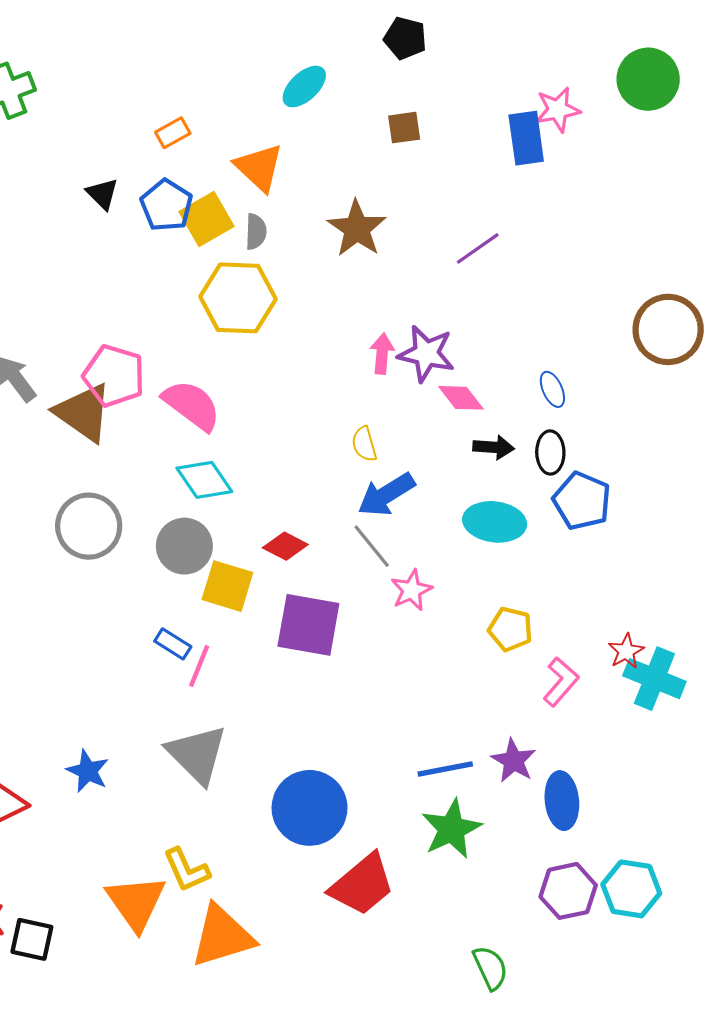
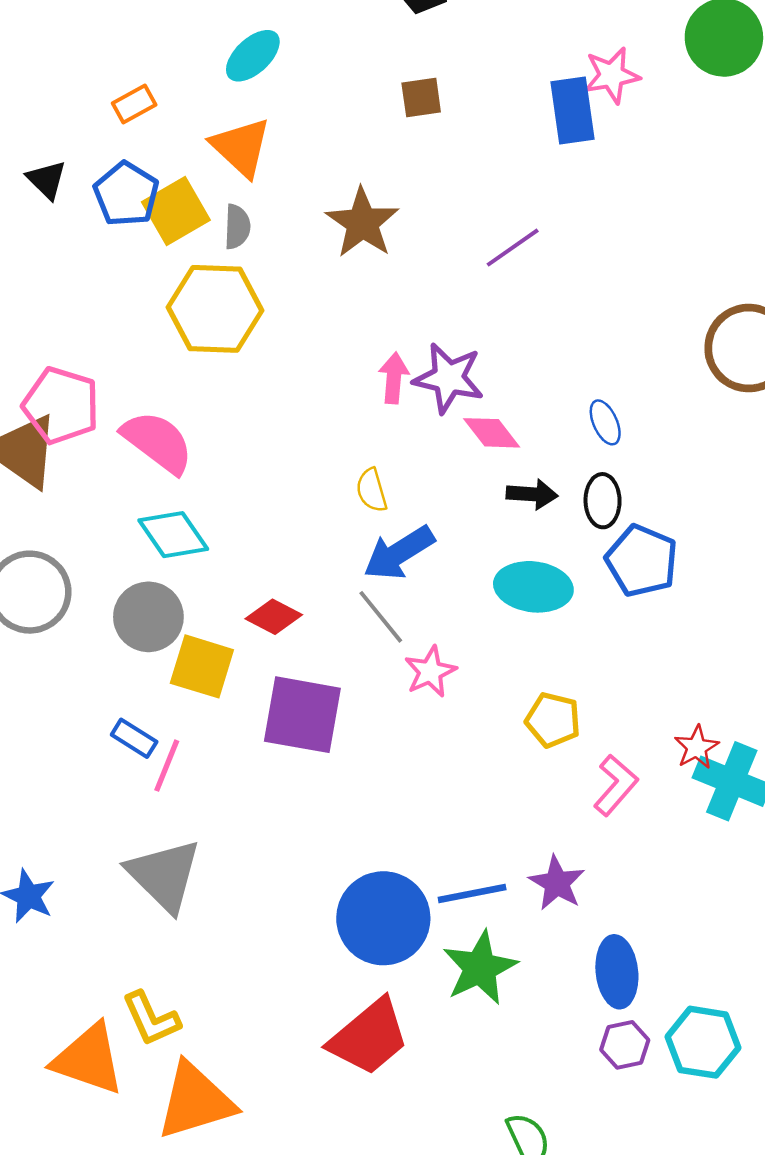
cyan ellipse: (304, 87) -> (253, 56), moved
blue ellipse: (562, 801) -> (617, 972), moved
blue circle: (310, 808) -> (383, 918), moved
purple hexagon: (568, 891) -> (625, 1045), size x0.7
orange triangle: (136, 903) -> (88, 1059), turned -36

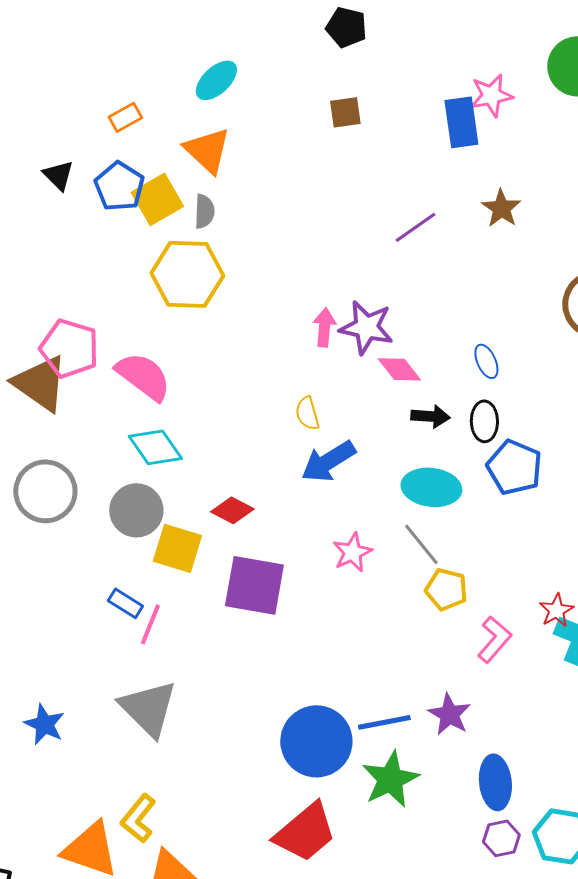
brown star: (362, 223) -> (501, 208), moved, size x0.7
gray line: (381, 617) -> (421, 544), moved
yellow L-shape: (151, 1019) -> (138, 818), turned 63

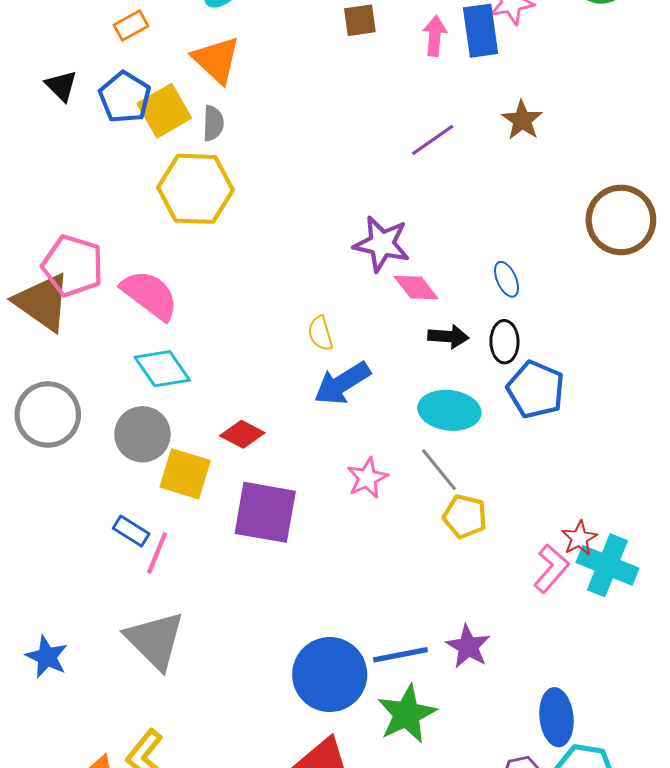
pink arrow: (324, 327) -> (435, 36), moved
pink L-shape: (494, 639) -> (551, 568), moved
blue ellipse: (495, 782) -> (556, 717), moved

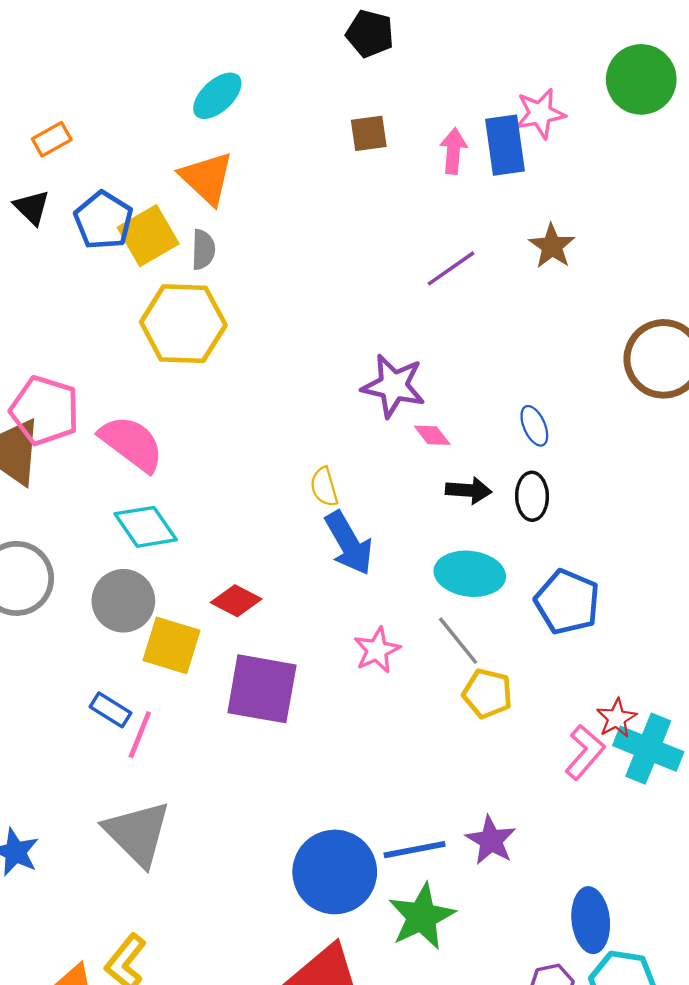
orange rectangle: (131, 25) -> (52, 139), moved
pink diamond: (416, 288) -> (432, 435), size x0.7
blue arrow: (342, 383) -> (349, 543), turned -88
blue pentagon: (536, 390) -> (567, 602), moved

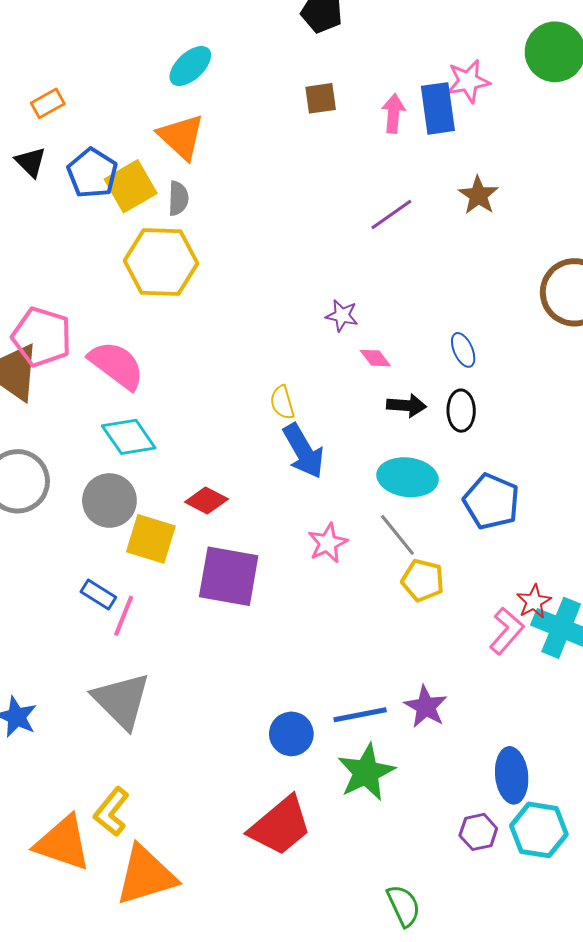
purple star: (393, 386) -> (342, 316), size x0.6
blue circle: (335, 872) -> (291, 734), size x0.6

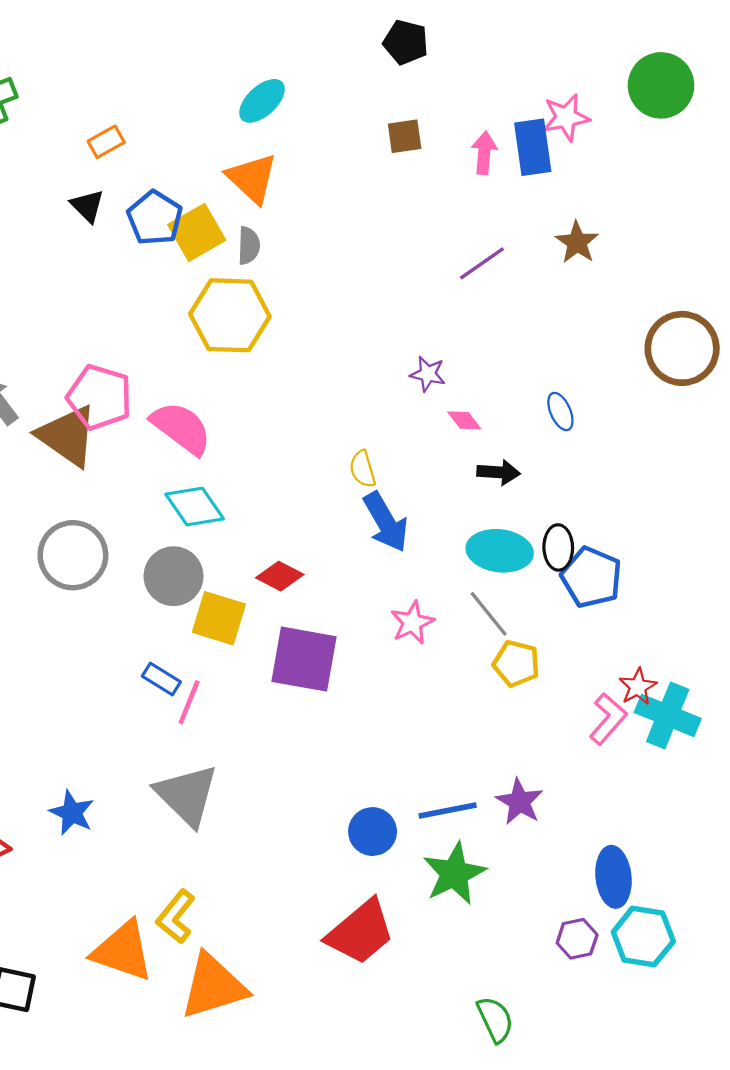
black ellipse: (461, 411) -> (558, 547), moved

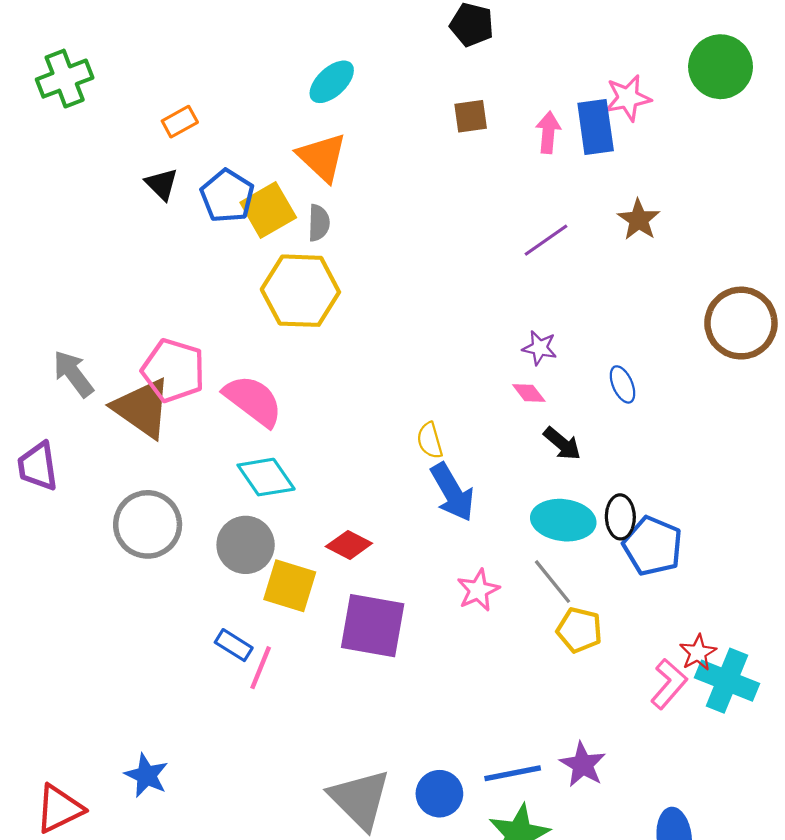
purple star: (428, 374) -> (540, 348), moved
black arrow: (499, 472) -> (562, 444), turned 36
gray triangle: (187, 795) -> (360, 799), moved

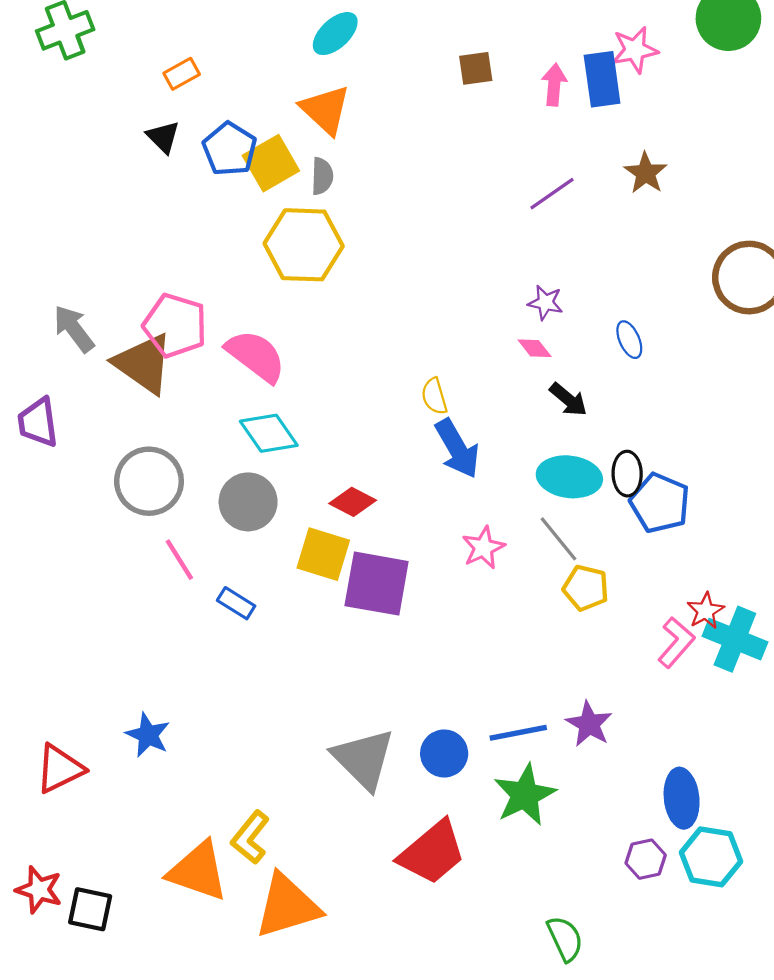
yellow square: (290, 586) -> (323, 554), moved
pink line: (261, 668) -> (179, 560), moved, turned -54

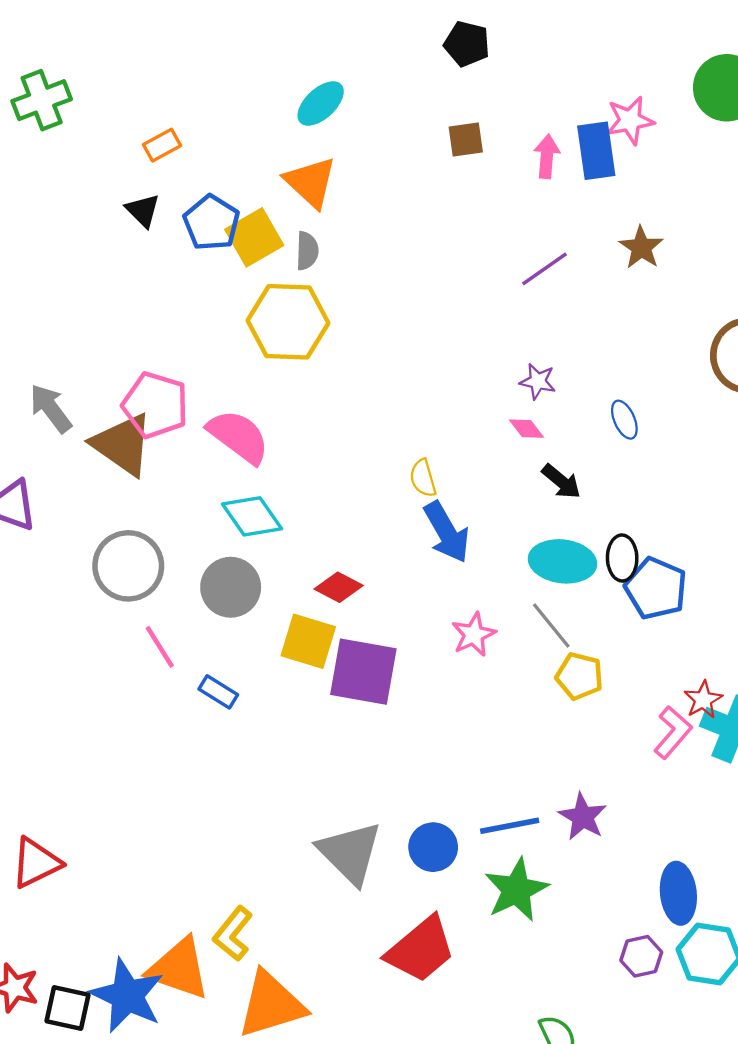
blue star: (148, 735) -> (127, 996), moved, size x1.6

